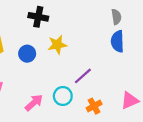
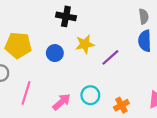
purple line: (83, 76) -> (110, 57), moved

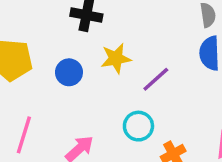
cyan circle: (90, 95) -> (138, 126), moved

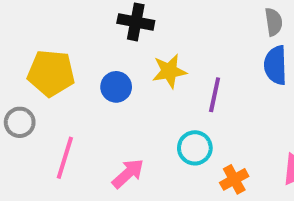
purple line: (156, 79) -> (215, 95), turned -36

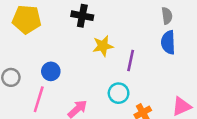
yellow pentagon: (51, 73) -> (27, 19), moved
blue circle: (116, 87) -> (51, 71), moved

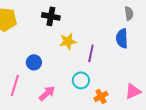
gray semicircle: (167, 16) -> (129, 13), moved
blue circle: (51, 71) -> (34, 62), moved

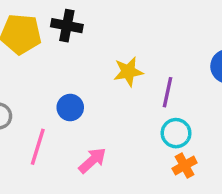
black cross: (51, 16) -> (67, 26), moved
cyan circle: (81, 80) -> (176, 133), moved

